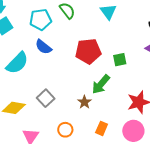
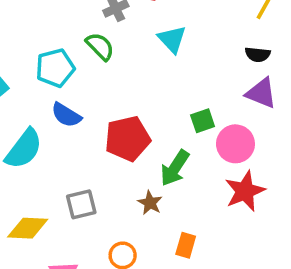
red pentagon: (88, 51) -> (127, 139), moved
gray square: (46, 98) -> (81, 204), turned 36
pink circle: (133, 131) -> (235, 144), moved

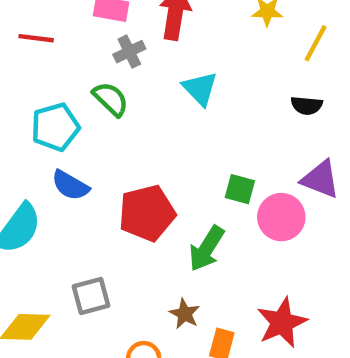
purple triangle: (261, 93) -> (320, 179), moved
green square: (203, 121) -> (240, 189), turned 35
red star: (245, 191) -> (282, 323), moved
brown star: (150, 203) -> (185, 314), moved

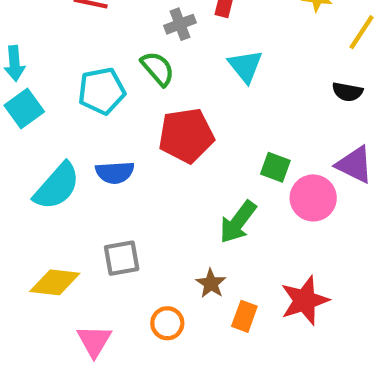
blue semicircle: (70, 185) -> (115, 172), moved, turned -39
red pentagon: (147, 213) -> (186, 135), moved

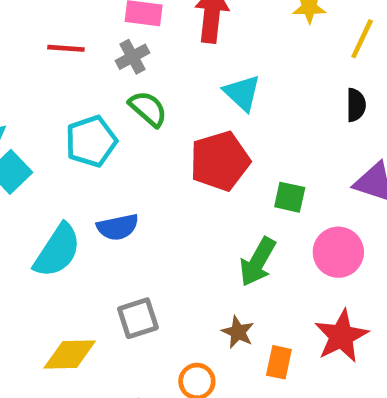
gray cross: (180, 24) -> (132, 57), moved
black semicircle: (347, 92) -> (356, 105), turned -92
red pentagon: (186, 135) -> (220, 161), moved
pink circle: (313, 198) -> (338, 252), moved

